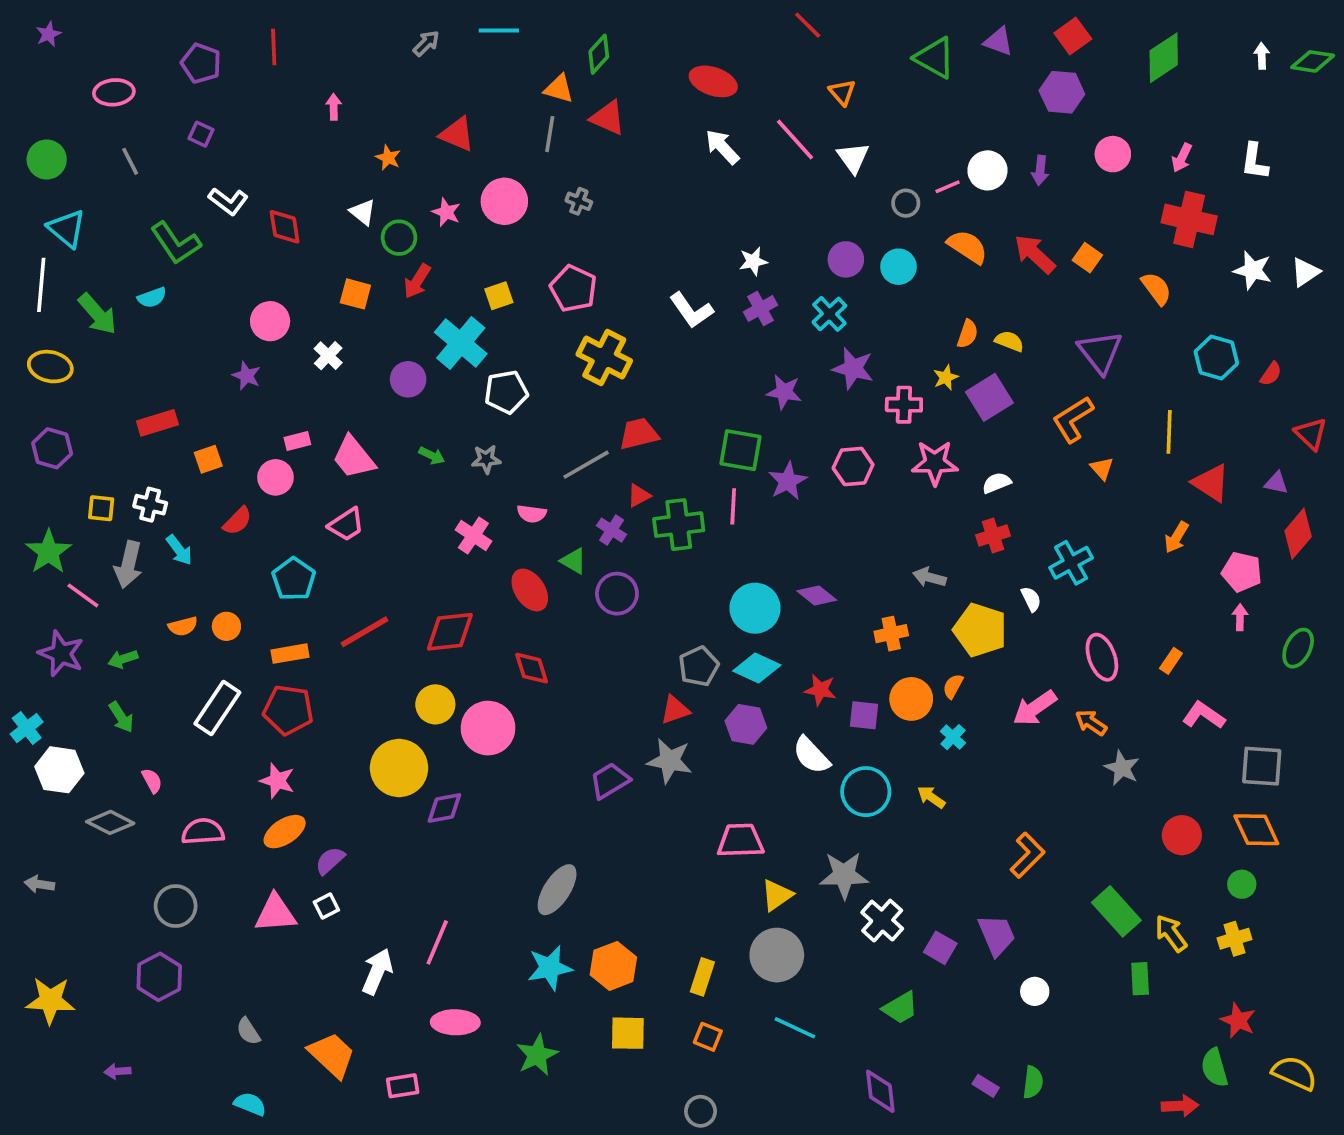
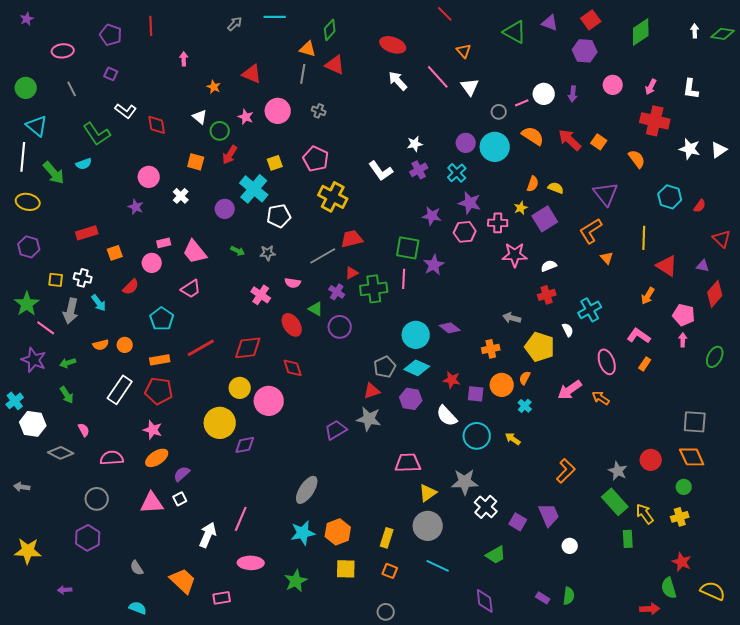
cyan circle: (898, 267) -> (495, 147), size x1.5
pink hexagon: (853, 466) -> (465, 232), moved
pink L-shape: (1204, 715) -> (639, 336), moved
gray star: (1122, 768) -> (618, 471), moved

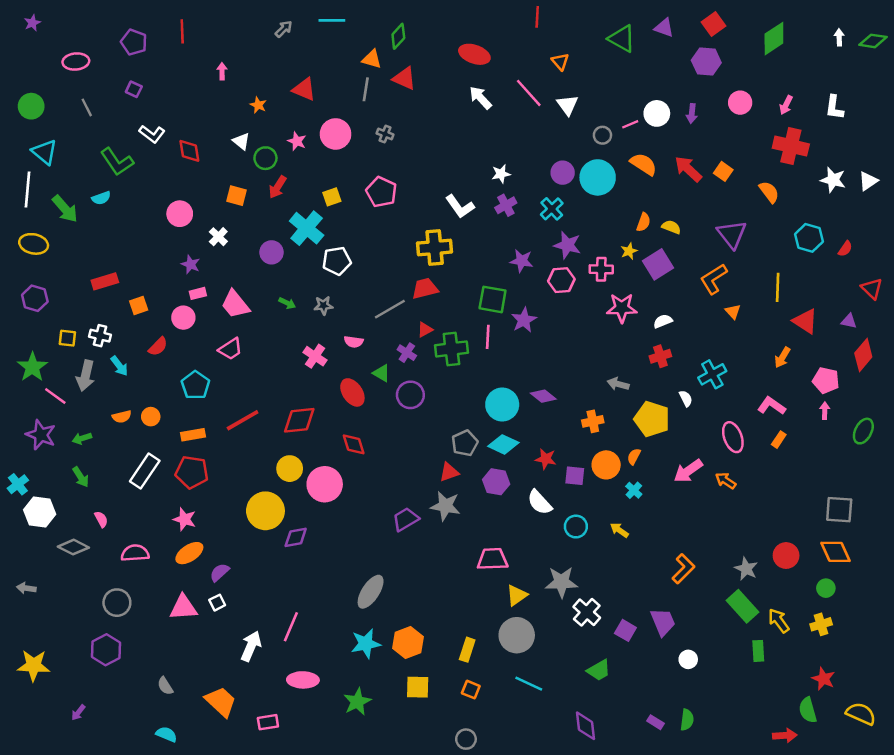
red line: (445, 14) -> (537, 17), turned 48
yellow cross: (333, 197) -> (435, 248), moved, turned -32
purple star: (136, 207) -> (191, 264), moved
cyan circle: (477, 436) -> (576, 527), size x0.7
purple arrow: (65, 590) -> (78, 713), turned -48

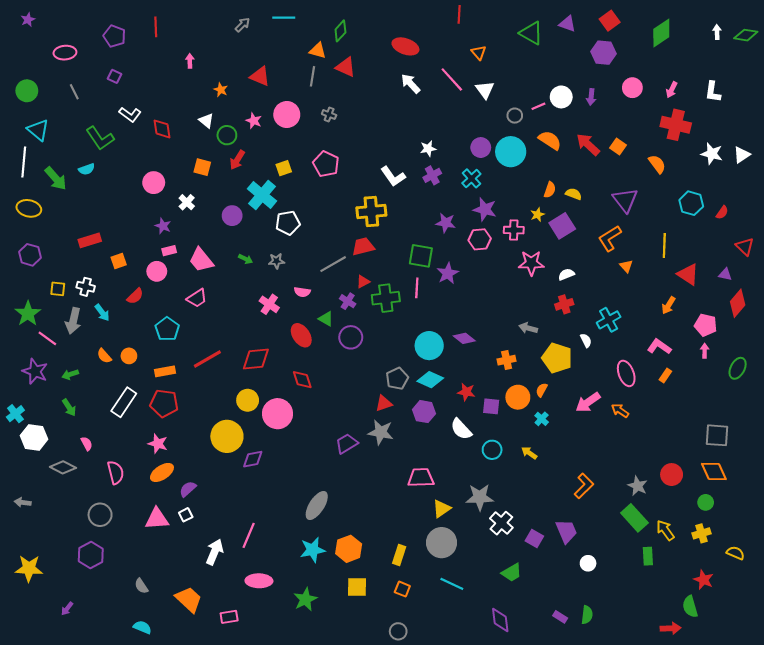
orange semicircle: (122, 417) -> (104, 356), turned 63
pink semicircle: (135, 553) -> (116, 472), turned 80
yellow semicircle: (861, 714) -> (736, 553), moved, size x0.7

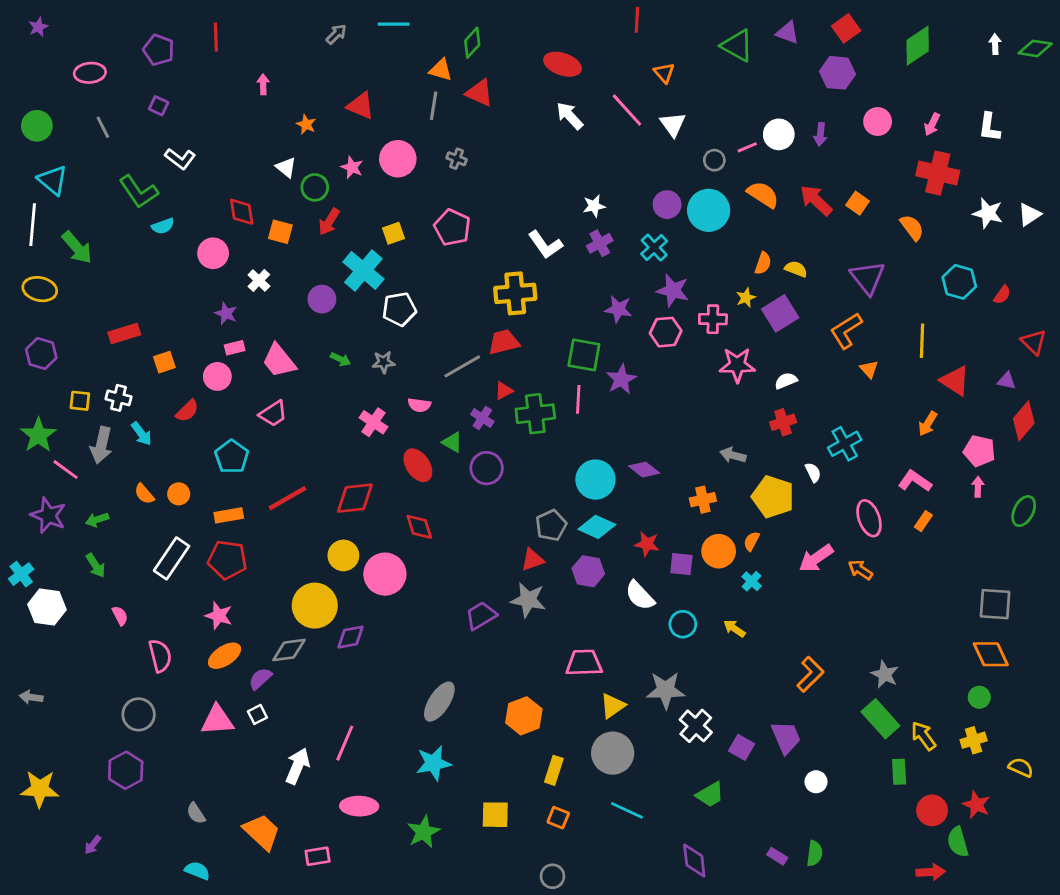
red diamond: (162, 129) -> (242, 212), moved
cyan semicircle: (87, 169) -> (163, 226), moved
gray diamond: (63, 467) -> (289, 650), moved, turned -35
red circle: (672, 475) -> (932, 810), moved
orange hexagon: (349, 549) -> (524, 716), moved

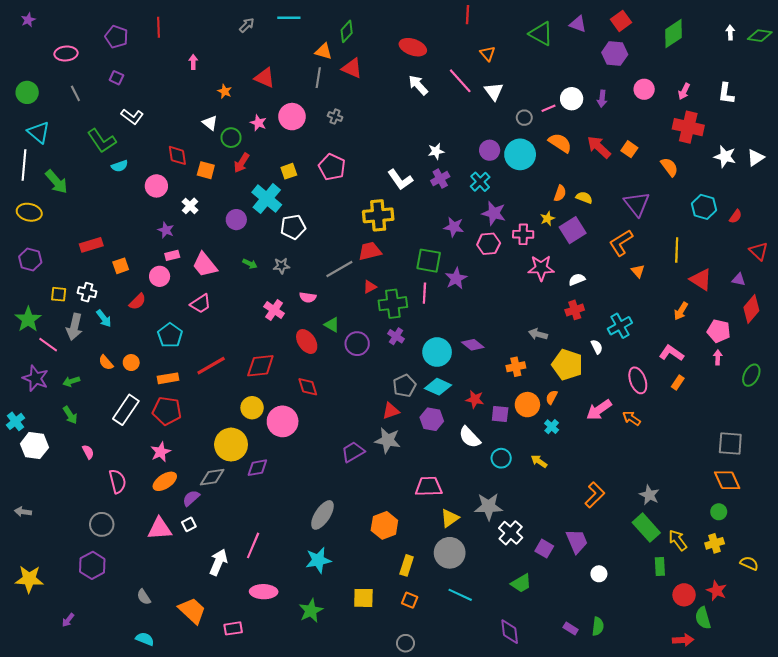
purple cross: (482, 418) -> (396, 336), moved
pink star: (219, 616) -> (161, 452), turned 30

